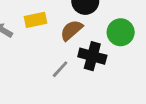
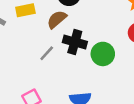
green circle: (121, 32) -> (103, 54), moved

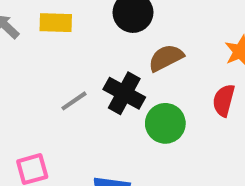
brown semicircle: (57, 19) -> (166, 58), moved

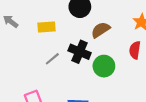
yellow rectangle: (56, 23) -> (47, 27), moved

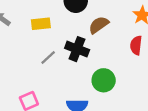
green circle: (104, 66) -> (104, 80), moved

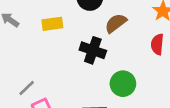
gray line: (48, 57) -> (27, 88), moved

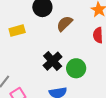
black cross: (93, 50) -> (53, 61), moved, turned 36

